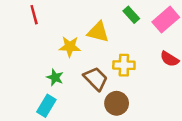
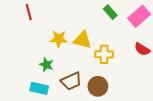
yellow triangle: (98, 32) -> (82, 40), moved
brown trapezoid: (96, 79) -> (71, 81), moved, turned 110
cyan rectangle: (46, 106) -> (39, 88), turned 72

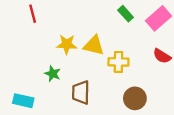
brown trapezoid: (71, 81) -> (81, 92), turned 115
brown circle: (98, 86) -> (135, 98), moved
cyan rectangle: (39, 88) -> (23, 101), moved

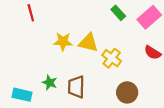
yellow cross: (118, 62) -> (112, 58), turned 36
green star: (53, 74) -> (50, 83), moved

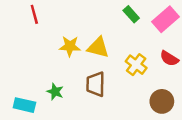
yellow cross: (112, 58) -> (136, 65), moved
brown trapezoid: (76, 87) -> (96, 84), moved
brown circle: (127, 92) -> (162, 101), moved

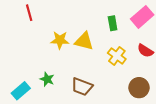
green rectangle: (131, 14) -> (113, 23), moved, turned 32
brown trapezoid: (96, 84) -> (82, 87), moved, turned -70
cyan rectangle: (24, 105) -> (21, 91), turned -54

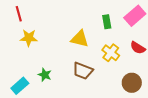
red line: (29, 13) -> (19, 14), moved
yellow star: (60, 40) -> (29, 38), moved
brown trapezoid: (82, 87) -> (83, 71), moved

